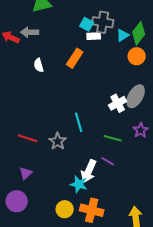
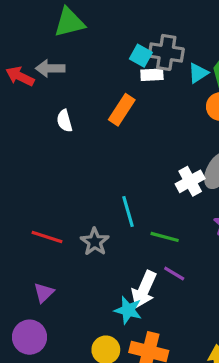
green line: (113, 138) -> (165, 237), moved

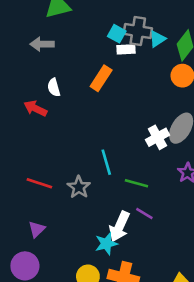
cyan triangle: (198, 73) -> (157, 39), moved
red arrow: (20, 76) -> (35, 108), moved
cyan star: (128, 310) -> (106, 244), turned -30

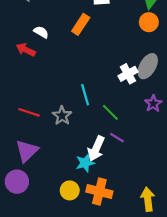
white semicircle: (54, 87) -> (41, 32), turned 136
green line: (136, 183) -> (110, 112), turned 30
purple triangle: (37, 229) -> (27, 151), size x1.6

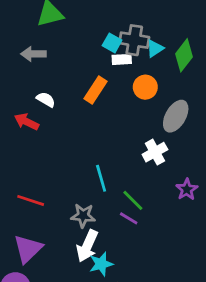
orange circle: (149, 22) -> (145, 87), moved
gray ellipse: (148, 66) -> (176, 116), moved
gray star: (62, 116) -> (83, 216), moved, turned -30
purple line: (117, 138) -> (129, 218), moved
white arrow: (96, 149) -> (87, 246), moved

